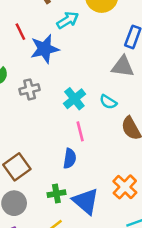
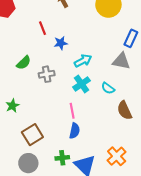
cyan arrow: (68, 20) -> (83, 61), moved
blue star: (45, 49) -> (61, 43), size x0.6
pink line: (80, 131) -> (72, 111), moved

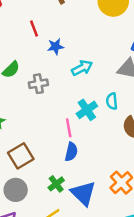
cyan cross: (82, 84) -> (87, 110), moved
cyan semicircle: (108, 88) -> (112, 101), turned 48
green cross: (62, 158) -> (56, 184), turned -32

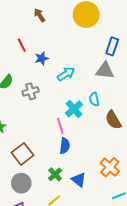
blue triangle: (83, 193) -> (79, 180), size x0.7

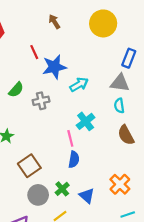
blue star: (42, 58) -> (54, 67), size x1.6
cyan semicircle: (94, 99) -> (119, 106), moved
gray circle: (21, 183) -> (38, 195), moved

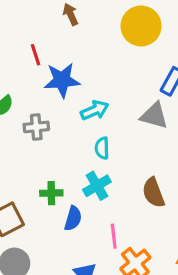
cyan semicircle: (119, 106) -> (102, 148), moved
cyan cross: (86, 121) -> (97, 186), moved
pink line: (70, 138) -> (114, 236), moved
green cross: (62, 189) -> (51, 193), moved, turned 32

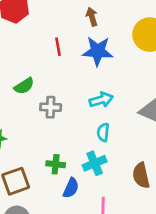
blue star: (62, 80) -> (98, 51), moved

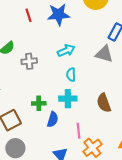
cyan cross: (95, 163) -> (68, 99), turned 30

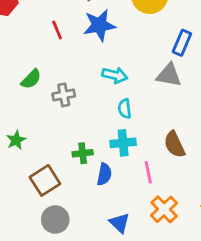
cyan arrow: (66, 51) -> (115, 75), turned 42
pink line: (79, 131) -> (148, 172), moved

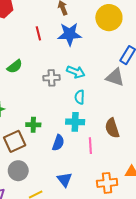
gray cross: (64, 95) -> (52, 78), moved
green cross: (83, 153) -> (33, 125), moved
orange cross: (164, 209) -> (107, 183), moved, turned 30

